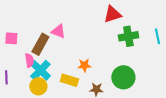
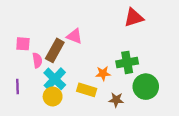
green cross: (128, 36) -> (127, 62), moved
pink semicircle: (29, 60) -> (37, 60), moved

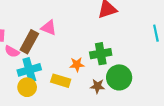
pink semicircle: (37, 60) -> (12, 51), turned 128
cyan cross: (55, 79) -> (29, 70), turned 30
brown star: (116, 100) -> (97, 86), moved

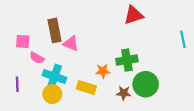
pink triangle: (49, 28) -> (71, 44), moved
brown rectangle: (29, 42) -> (55, 30), moved, turned -40
cyan cross: (29, 70) -> (55, 77), turned 35

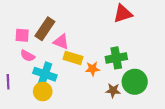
brown rectangle: (55, 30) -> (45, 29), turned 45
pink square: (23, 41) -> (22, 35), moved
yellow rectangle: (86, 87) -> (73, 58), moved

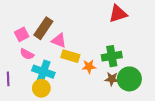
pink square: (22, 35) -> (22, 34), turned -32
brown star: (113, 90) -> (112, 79), moved

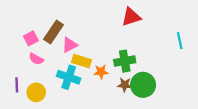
pink triangle: (59, 41) -> (70, 45), turned -49
cyan cross: (43, 72) -> (69, 77), moved
yellow circle: (41, 88) -> (36, 92), moved

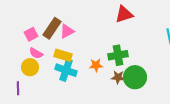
pink triangle: (70, 45) -> (67, 31), moved
yellow rectangle: (82, 61) -> (63, 55), moved
purple line: (17, 85) -> (18, 88), moved
yellow circle: (36, 92) -> (30, 67), moved

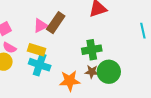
brown rectangle: (52, 28) -> (56, 23), moved
orange star: (96, 65) -> (70, 81), moved, size x1.5

